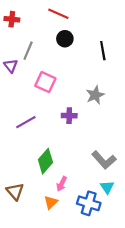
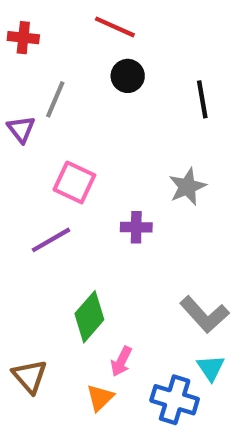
pink square: (45, 82) -> (74, 182), moved

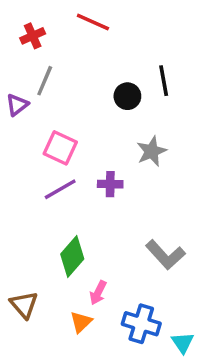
red cross: (23, 38) -> (33, 36), moved, turned -30
black circle: (128, 76) -> (127, 96), moved
purple triangle: (21, 129) -> (17, 105), turned 30
purple line: (51, 240) -> (60, 189), moved
cyan triangle: (211, 368) -> (183, 343), moved

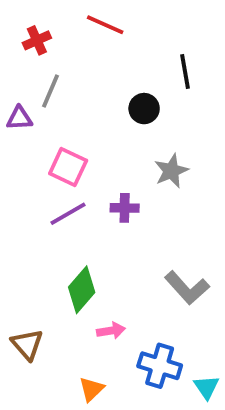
black line: (164, 81) -> (185, 72), moved
purple triangle: (17, 105) -> (19, 118), turned 35
pink arrow: (98, 293) -> (111, 331), turned -125
orange triangle: (81, 322) -> (91, 389), moved

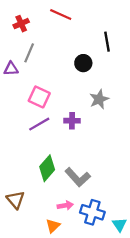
gray L-shape: (187, 288) -> (78, 177), moved
pink arrow: (111, 331) -> (65, 205), moved

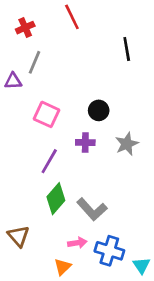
red line: (61, 14) -> (72, 17), turned 40
black circle: (83, 63) -> (99, 110), moved
gray star: (99, 99) -> (127, 144), moved
purple line: (39, 124) -> (49, 161), moved, turned -30

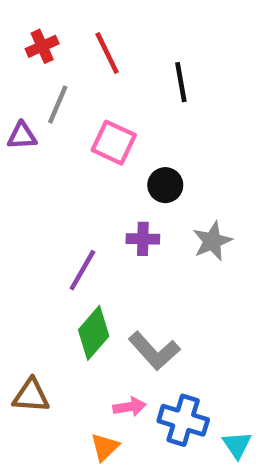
red line: (72, 17) -> (107, 53), moved
black line: (127, 49) -> (181, 82), moved
pink square: (47, 114) -> (114, 143), moved
brown triangle: (18, 236) -> (31, 396), turned -45

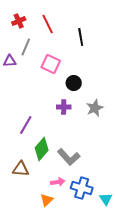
purple line: (82, 270) -> (26, 125), moved
brown triangle: (31, 396) -> (21, 169), moved

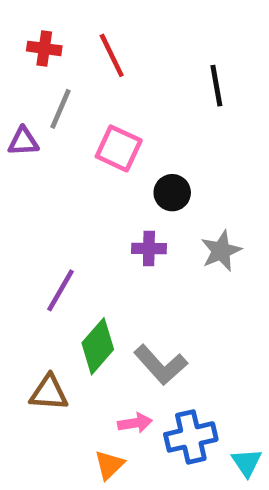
red cross: (19, 21) -> (44, 48), turned 32
black line: (81, 37) -> (216, 86), moved
blue cross: (82, 188) -> (191, 437), turned -30

